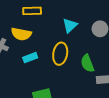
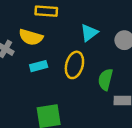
green semicircle: (87, 63) -> (105, 80), turned 30

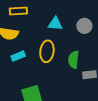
cyan triangle: (89, 33) -> (55, 24), turned 49

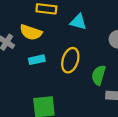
cyan triangle: (55, 24) -> (78, 22), moved

